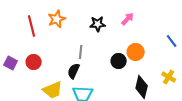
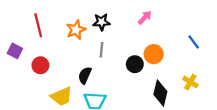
orange star: (57, 19) -> (76, 30), moved
black star: (98, 24) -> (101, 22), moved
gray line: (81, 52) -> (101, 50), moved
purple square: (11, 63) -> (15, 51), moved

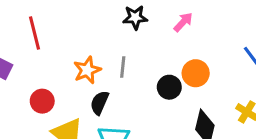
black star: (101, 22) -> (135, 17), moved
orange star: (76, 30) -> (87, 70), moved
red circle: (40, 65) -> (42, 101), moved

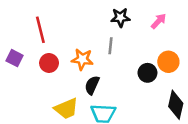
gray line: (123, 67) -> (111, 46), moved
orange star: (87, 70) -> (82, 59), turned 30
red circle: (42, 101) -> (49, 63), moved

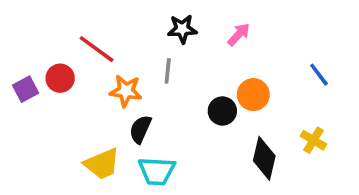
red line: (40, 30) -> (97, 49), moved, turned -40
purple square: (15, 58) -> (26, 89), turned 35
red circle: (49, 63) -> (60, 78), moved

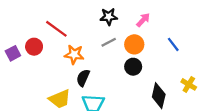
gray line: (168, 71) -> (109, 42), moved, turned 56
blue line: (319, 75) -> (173, 44), moved
orange circle: (253, 95) -> (134, 44), moved

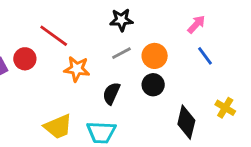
pink arrow: (143, 20) -> (196, 24), moved
black semicircle: (83, 78) -> (111, 93), moved

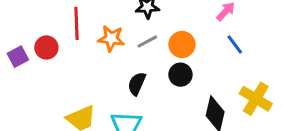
red line: (54, 36) -> (77, 23), turned 52
orange star: (77, 69) -> (111, 38), moved
yellow cross: (225, 108) -> (256, 99), size x1.5

